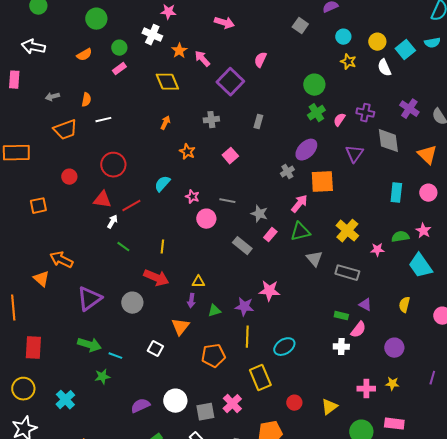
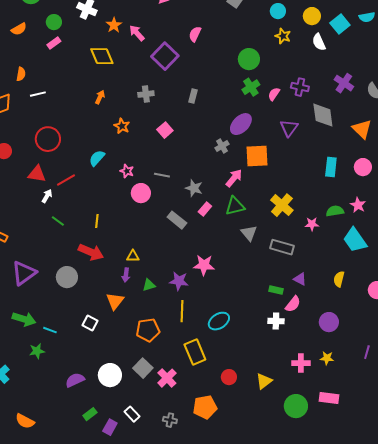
gray square: (205, 412) -> (143, 368), moved, turned -36

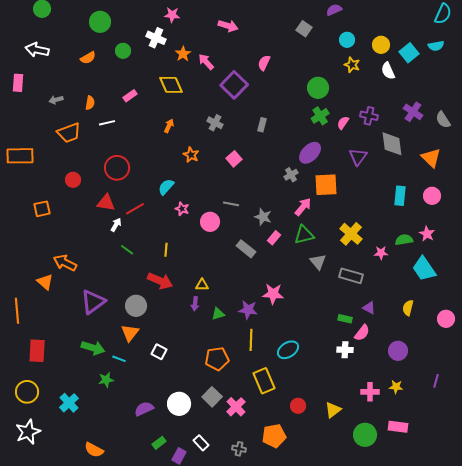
pink rectangle: (54, 43) -> (130, 96), moved
gray cross: (146, 94) -> (215, 123), turned 35
pink star: (127, 171) -> (182, 209), moved
orange triangle: (115, 301) -> (130, 333), moved

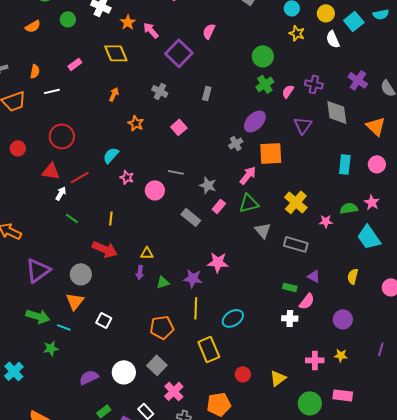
pink cross: (236, 407) -> (174, 391), moved

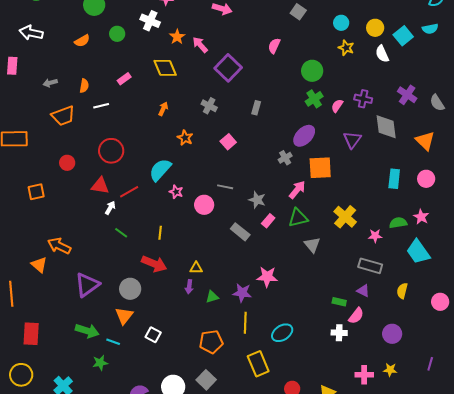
pink semicircle: (209, 31) -> (274, 46), moved
cyan semicircle: (111, 155) -> (160, 170), size x1.4
gray rectangle: (296, 244) -> (370, 266), moved

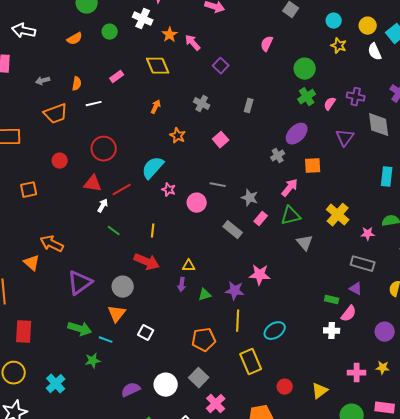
purple square: (228, 68) -> (221, 66), size x0.6
orange square: (320, 168) -> (313, 166), size x0.7

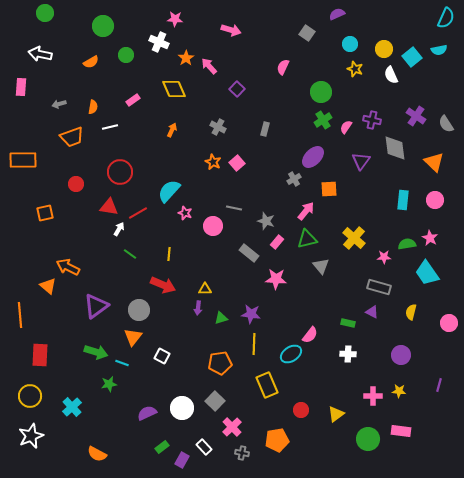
orange star: (178, 136) -> (213, 162), moved
pink star: (260, 275) -> (276, 279), moved
pink semicircle: (349, 314) -> (310, 335), moved

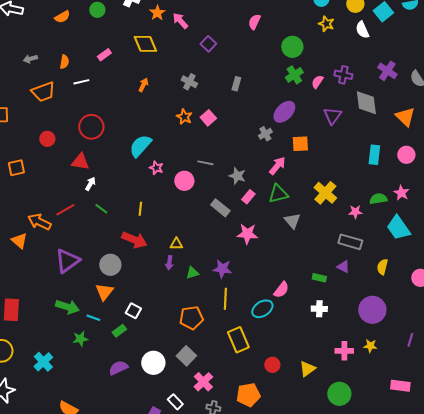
red line: (138, 213) -> (65, 210), moved
purple circle: (401, 355) -> (372, 310), size x1.4
pink rectangle: (401, 431) -> (400, 386), moved
green rectangle: (162, 447) -> (119, 331), moved

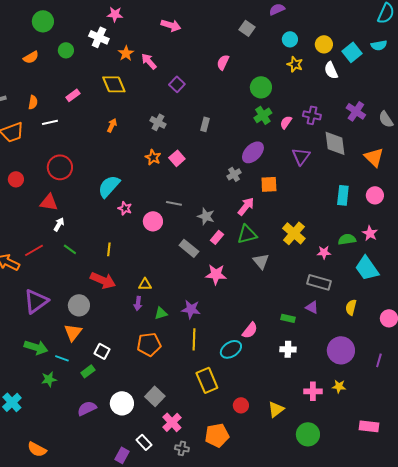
orange pentagon: (191, 318) -> (149, 344), moved
purple line: (410, 340) -> (379, 360), moved

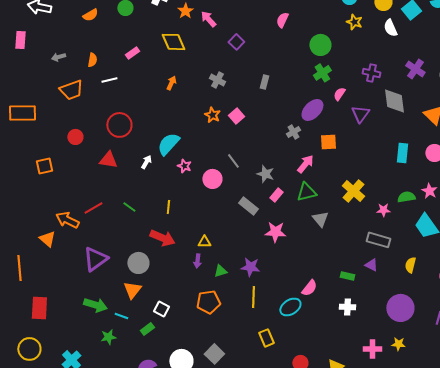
pink semicircle: (286, 122) -> (339, 94), moved
gray line: (174, 203) -> (233, 161), turned 42
white arrow: (59, 224) -> (146, 162), moved
yellow rectangle: (207, 380) -> (266, 338), size x0.7

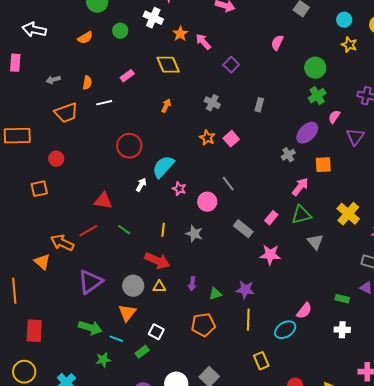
red circle: (119, 125) -> (129, 146), moved
red circle: (75, 137) -> (56, 159), moved
red triangle: (108, 160) -> (103, 201), moved
gray star: (265, 174) -> (194, 234), moved
yellow triangle: (204, 242) -> (159, 287), moved

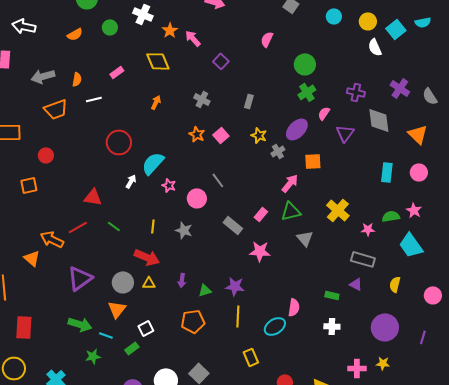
yellow star: (349, 45) -> (259, 135), moved
gray arrow: (53, 80) -> (43, 76), size x1.6
pink semicircle: (304, 311) -> (294, 307), turned -30
white square: (156, 332) -> (146, 328), turned 35

